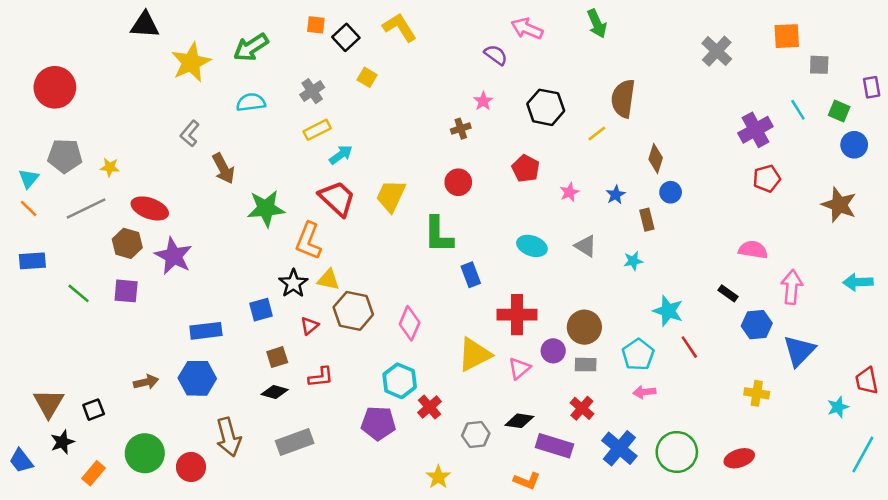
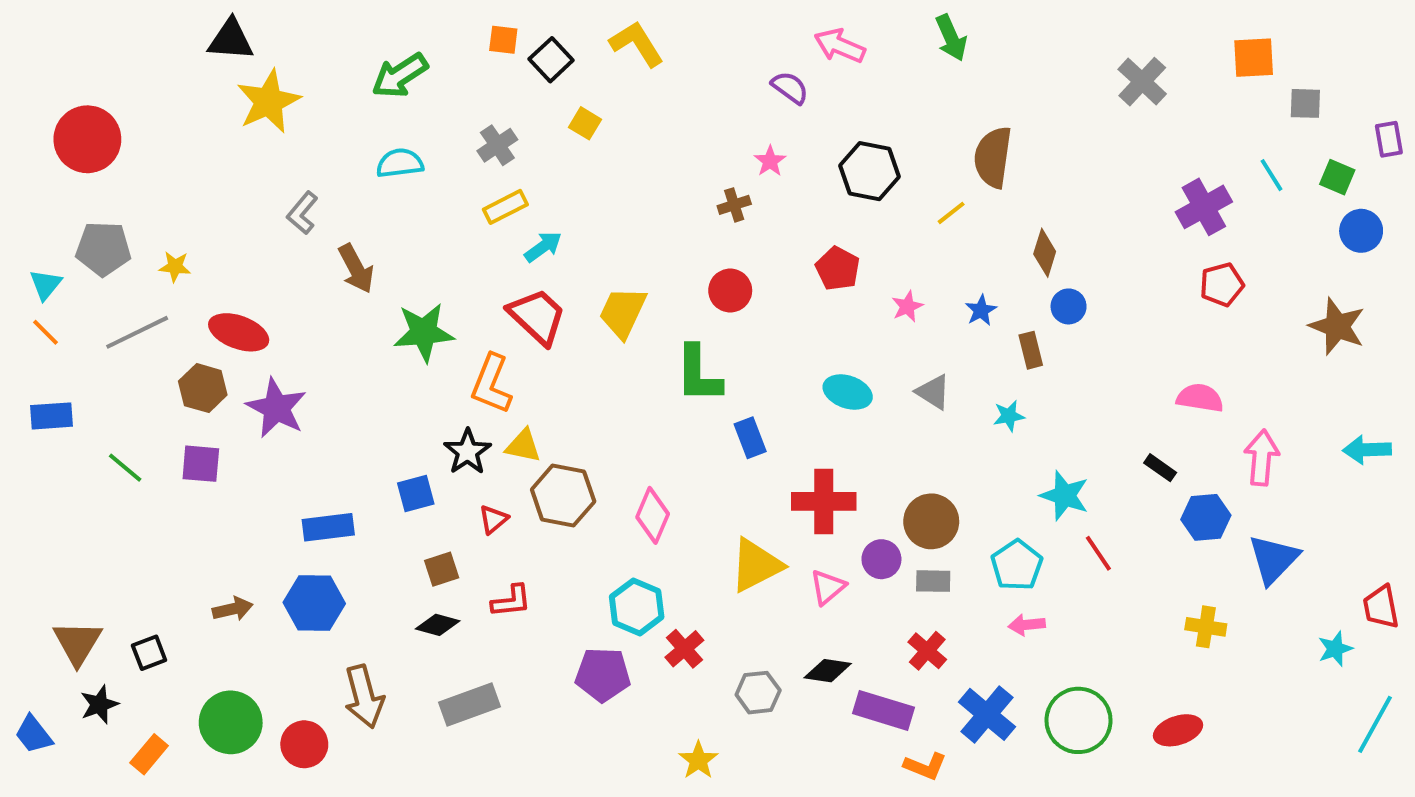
yellow star: (191, 62) -> (268, 101), moved
orange L-shape: (527, 481) -> (925, 766), moved

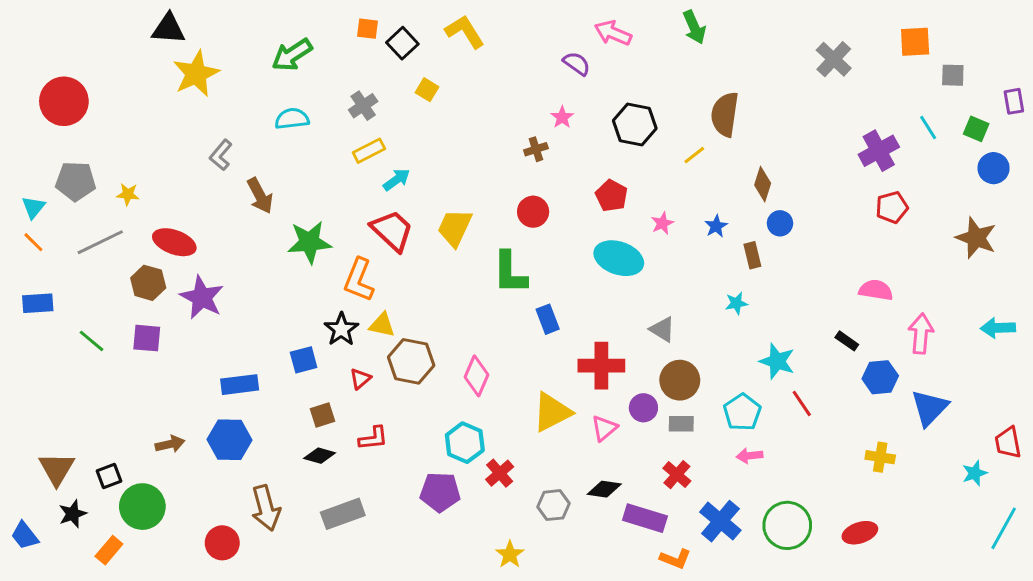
cyan ellipse: (848, 392) -> (619, 258), moved, size x1.4
gray triangle: (933, 392) -> (662, 329), moved
green circle: (231, 722) -> (142, 507), moved

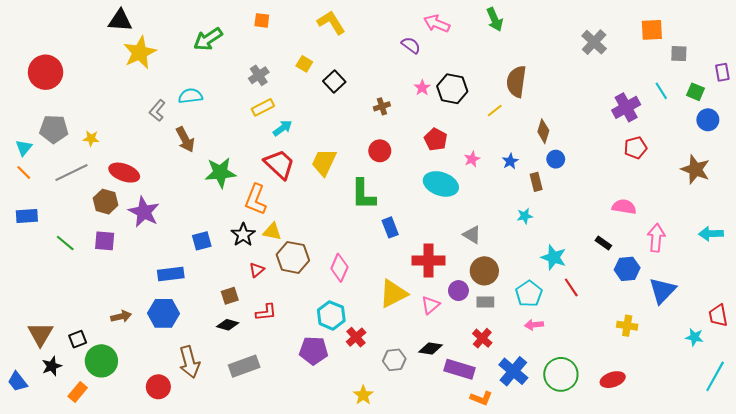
black square: (402, 43) -> (334, 82), moved
pink star: (562, 117) -> (422, 88), moved
cyan semicircle: (292, 119) -> (190, 96), moved
blue square: (304, 360) -> (202, 241), moved
cyan star: (975, 473) -> (694, 337), turned 30

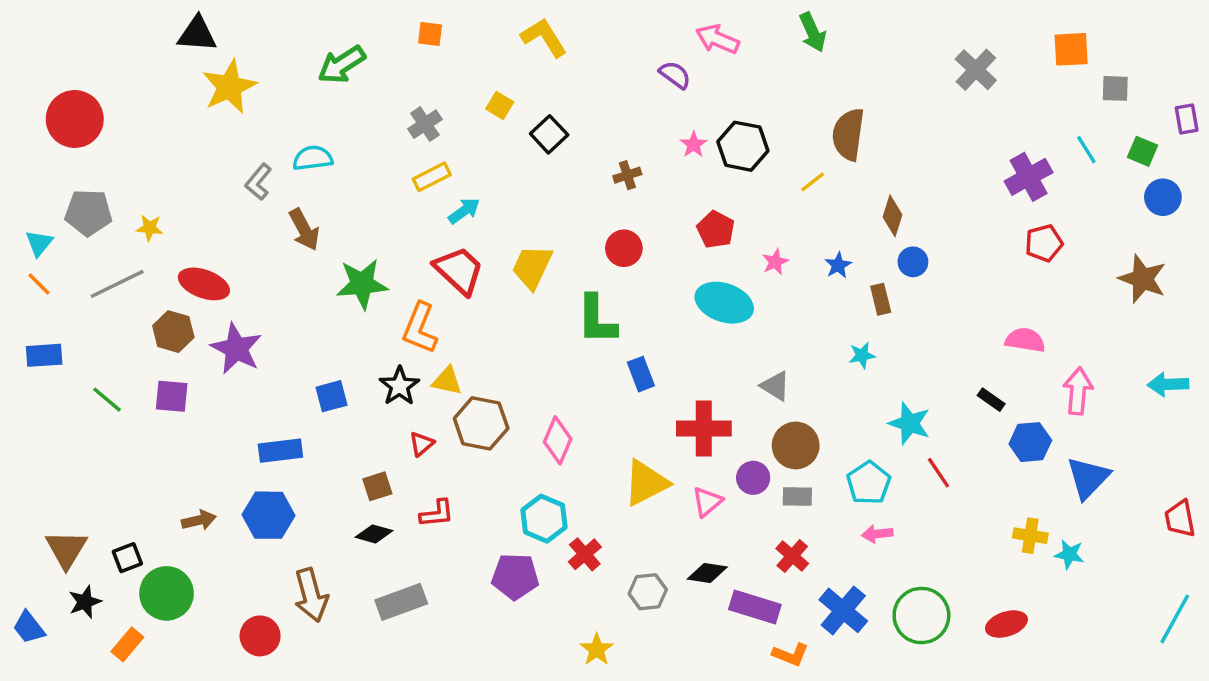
cyan star: (694, 337) -> (1069, 554), moved

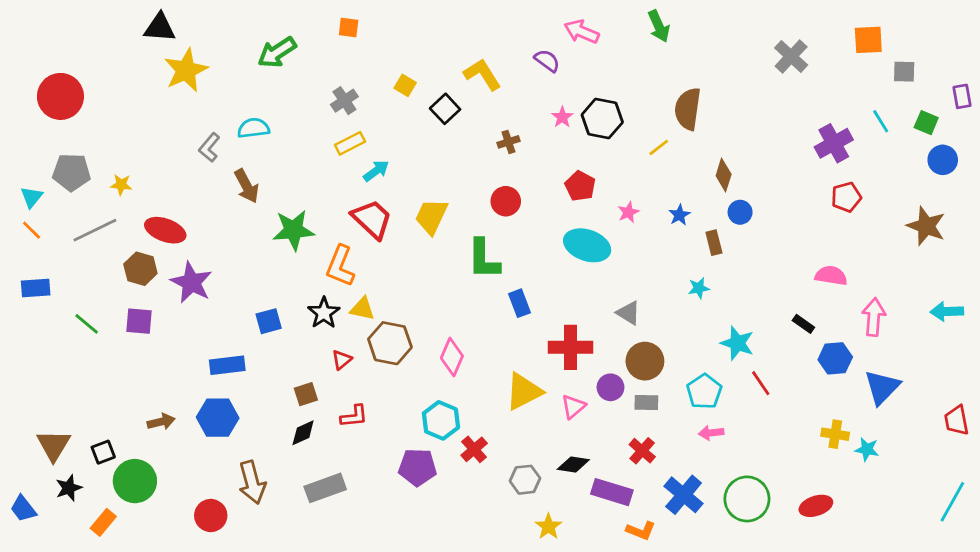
yellow L-shape: (544, 37) -> (482, 74), moved
black diamond: (374, 534) -> (303, 433), turned -40
yellow star: (597, 650) -> (548, 527), moved

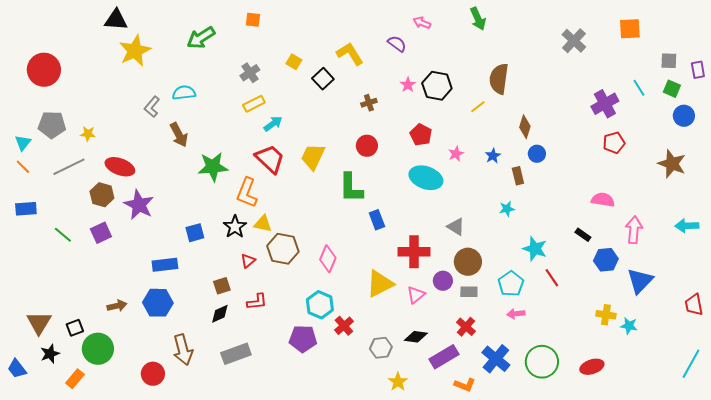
pink arrow: (582, 32) -> (422, 23), size x0.7
gray square: (904, 72) -> (669, 61), moved
purple square: (139, 321) -> (101, 233), turned -30
purple rectangle: (612, 492) -> (444, 357), turned -48

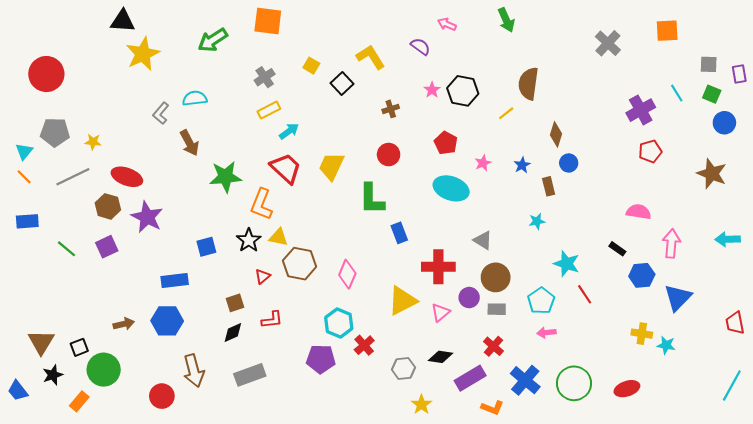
orange square: (253, 20) -> (268, 21), size x1.8

